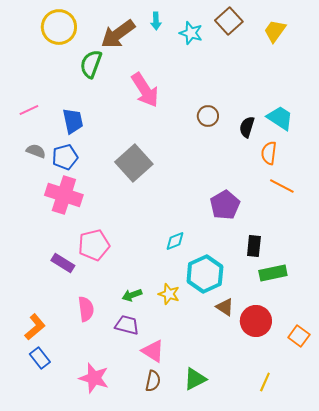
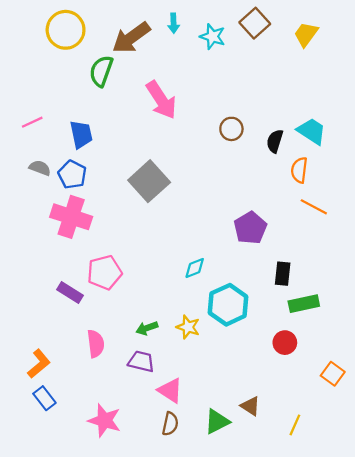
blue pentagon: (65, 157) -> (72, 175), turned -30
brown triangle: (225, 307) -> (250, 406), moved
red circle: (256, 321) -> (285, 343), moved, size x0.7

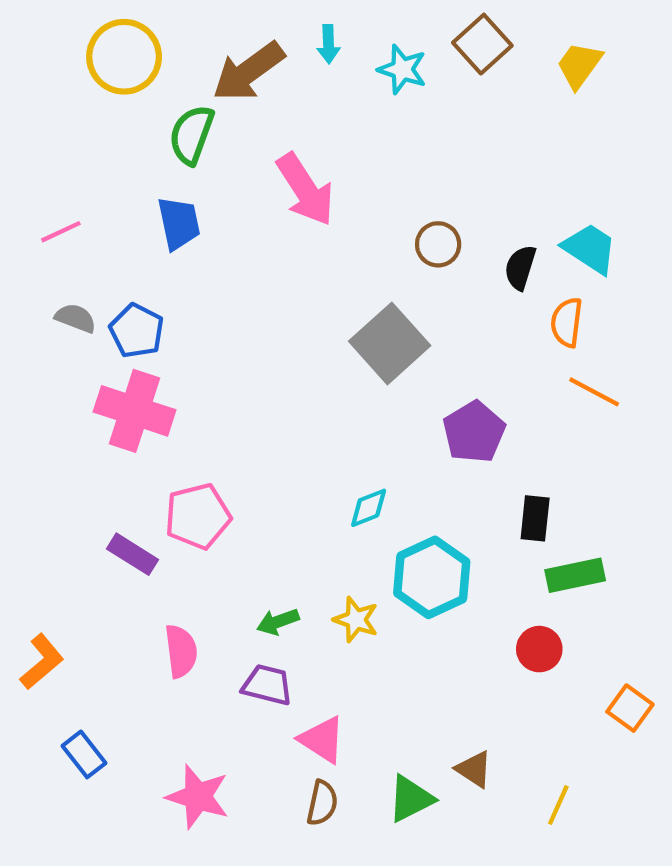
blue trapezoid: (81, 134) -> (179, 223), moved
gray square: (149, 181) -> (390, 343), moved
orange L-shape: (39, 364) -> (42, 662), moved

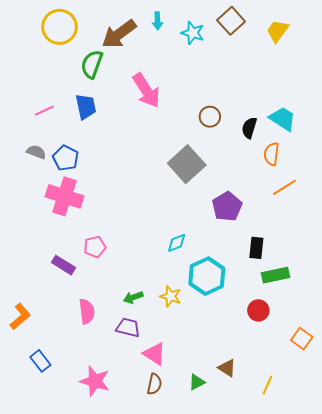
pink line: (61, 232) -> (44, 111), moved
orange line: (594, 392) -> (285, 187), turned -60
pink pentagon: (198, 516) -> (95, 247), size x0.7
green triangle: (411, 799) -> (197, 382), size x0.7

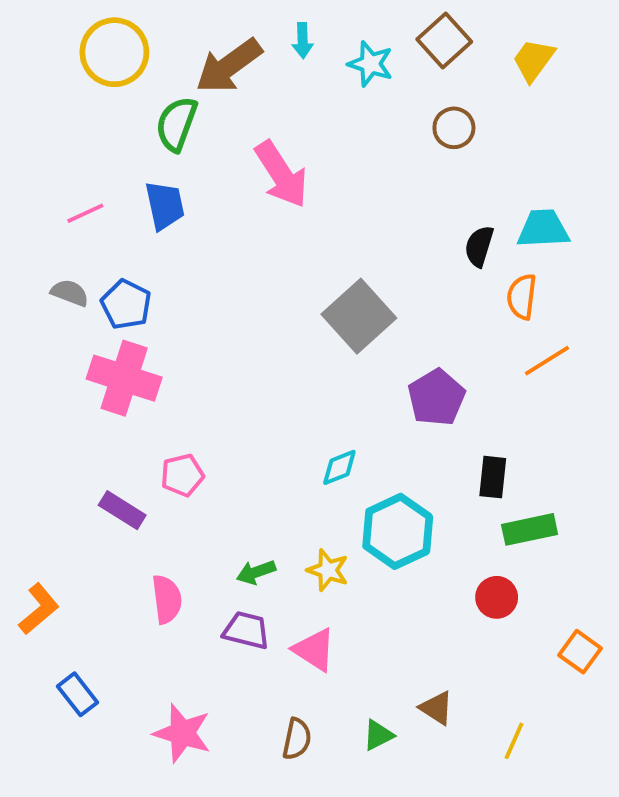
brown circle: (210, 117) -> (454, 128), moved
cyan trapezoid: (283, 119) -> (543, 229), turned -36
pink triangle: (154, 354) -> (314, 650), moved

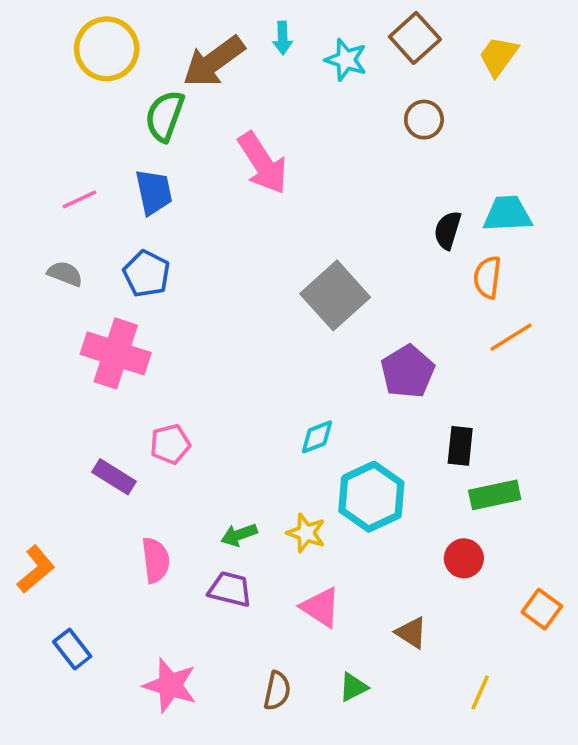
blue pentagon: (126, 304) -> (147, 274), moved
pink triangle: (314, 650) -> (321, 607), moved
brown triangle: (436, 708) -> (411, 633), moved

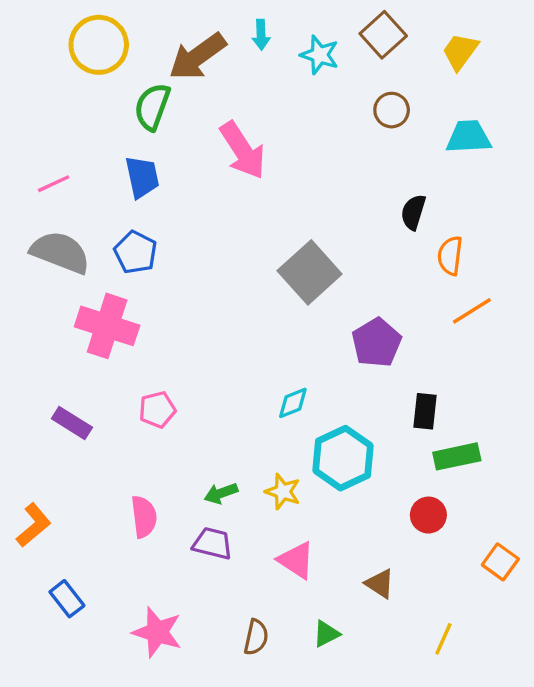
pink line: (79, 199) -> (54, 184), moved
cyan trapezoid: (507, 214) -> (469, 137), moved
gray semicircle: (65, 274) -> (60, 252), size x1.8
purple rectangle: (114, 477) -> (72, 423), moved

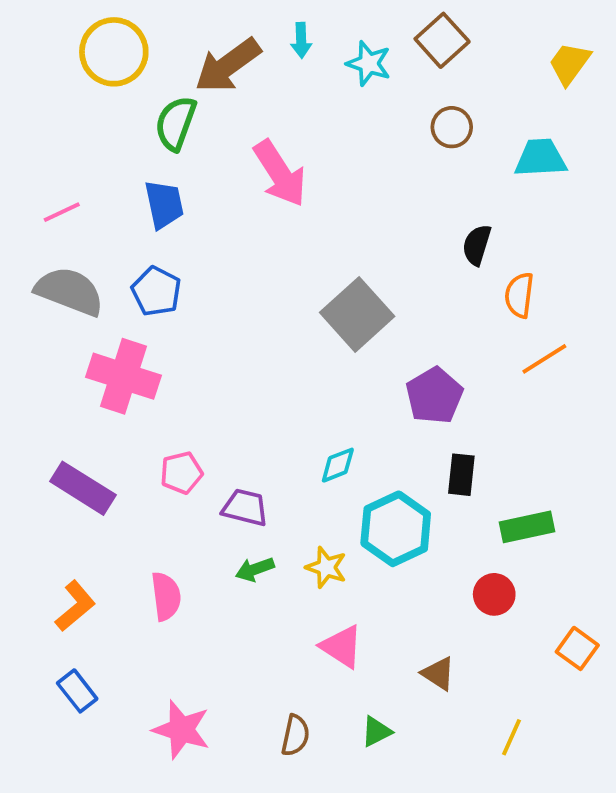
yellow trapezoid: (460, 51) -> (570, 63), moved
black rectangle: (425, 411) -> (461, 475), moved
purple rectangle: (72, 423) -> (83, 488), size x1.4
orange L-shape: (33, 525) -> (75, 606), moved
purple trapezoid: (213, 543) -> (245, 508), moved

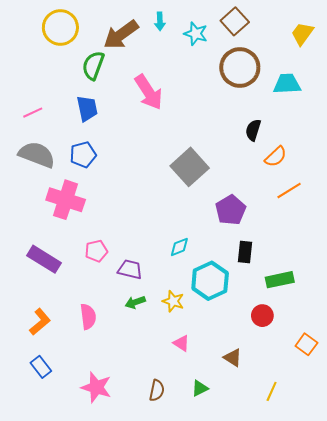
brown circle: (452, 127) -> (240, 67), size x1.8
blue pentagon: (156, 291) -> (83, 155), turned 30
orange semicircle: (519, 295) -> (276, 157), turned -140
pink triangle: (342, 647) -> (181, 343), size x0.7

